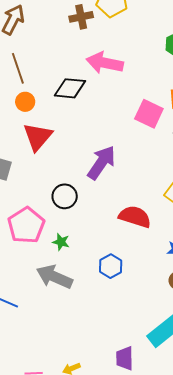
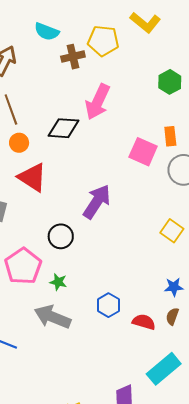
pink arrow: (105, 63) -> (98, 102), turned -75
red triangle: (38, 137) -> (32, 177), turned -36
red semicircle: (135, 217) -> (144, 322), moved, size x0.7

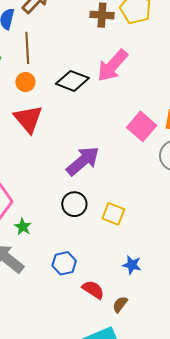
yellow square: (172, 231) -> (113, 214), moved, turned -30
black circle: (61, 236) -> (74, 204), moved
brown semicircle: (172, 316) -> (120, 304), moved

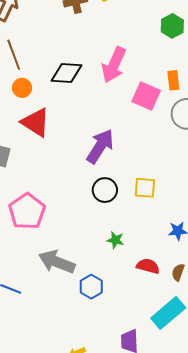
pink arrow: (113, 66) -> (114, 65), moved
green star: (23, 227) -> (115, 240), moved
blue hexagon: (64, 263) -> (91, 287), moved

